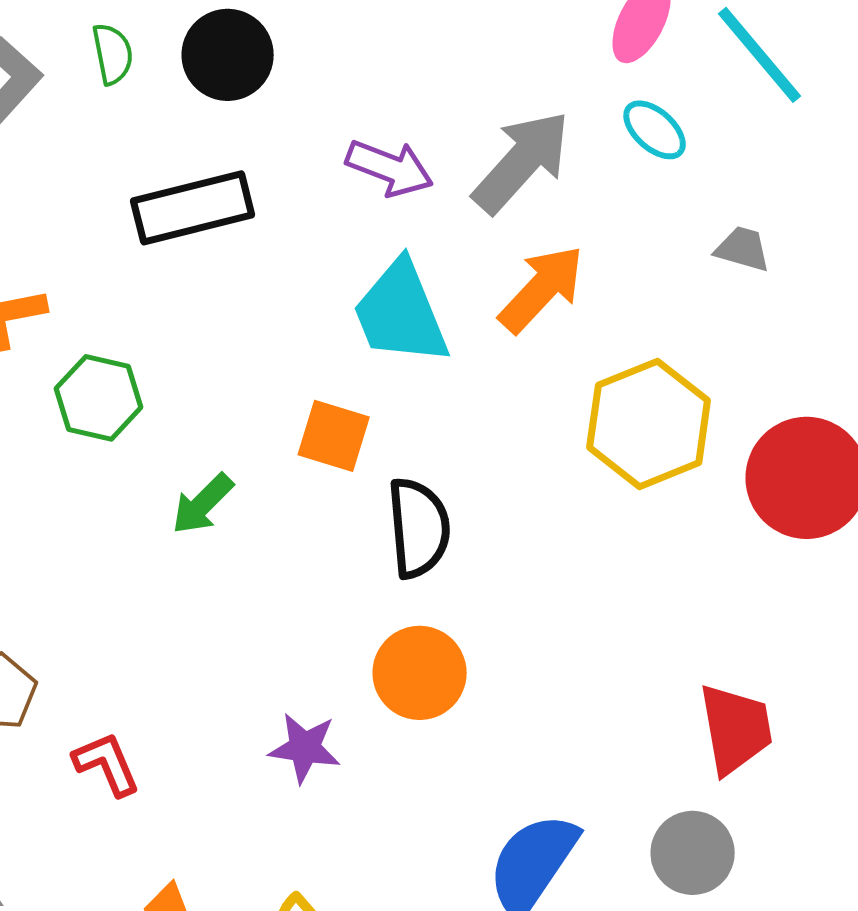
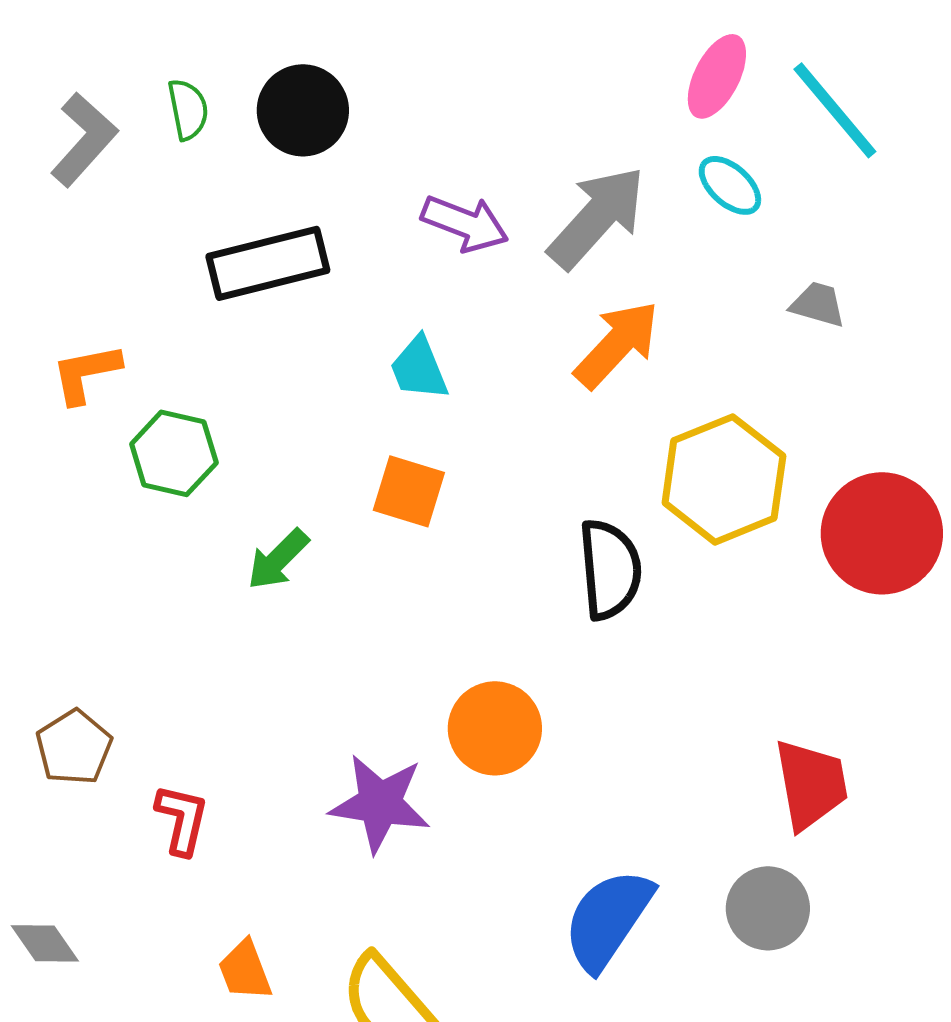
cyan trapezoid: (401, 313) -> (419, 368), moved, size x0.6
black semicircle: (419, 528) -> (610, 569), moved
purple star: (305, 748) -> (380, 803), size x1.4
red L-shape: (107, 764) -> (182, 819), turned 36

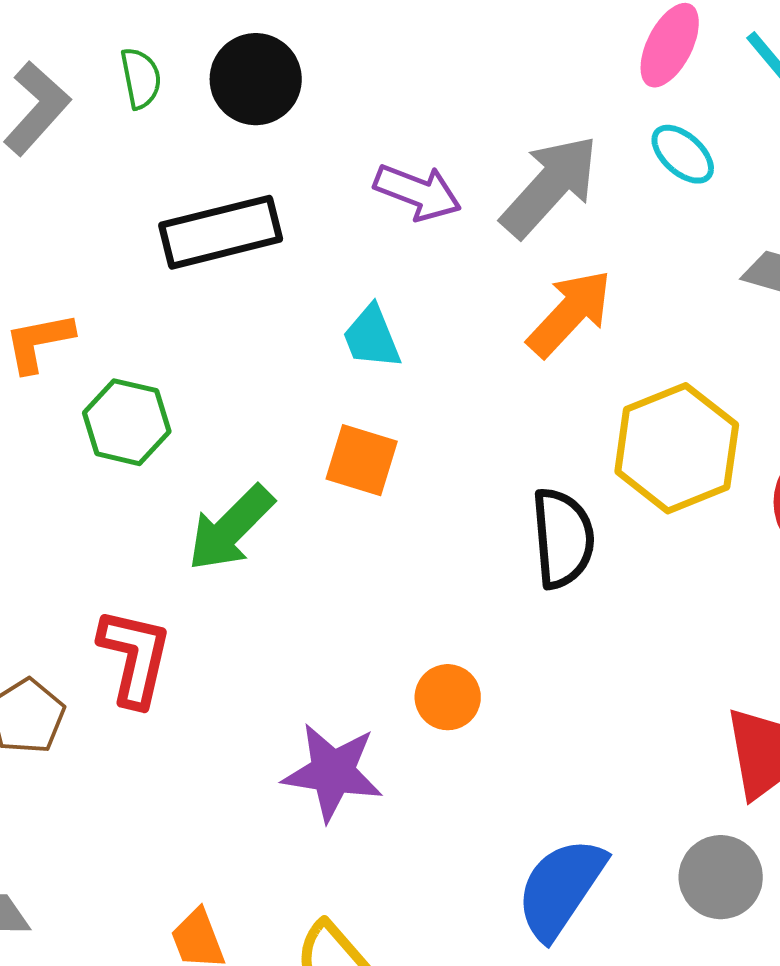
green arrow: (278, 559) -> (231, 528), size x1.4
orange circle: (495, 728) -> (448, 697), size x0.7
red L-shape: (182, 819) -> (135, 657), moved, size x1.4

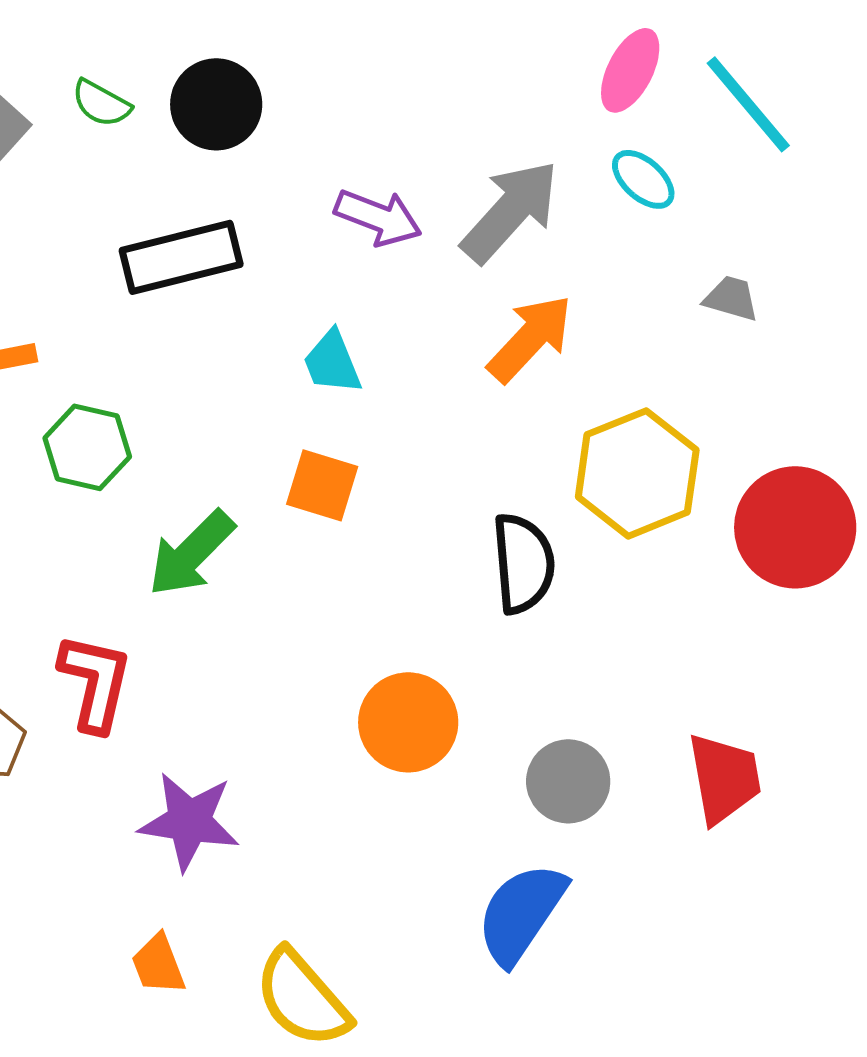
green semicircle: (141, 78) -> (101, 103), turned 130
orange circle: (448, 697) -> (408, 722), size x1.5
purple star: (333, 772) -> (189, 821), moved
gray circle: (721, 877) -> (568, 781), moved

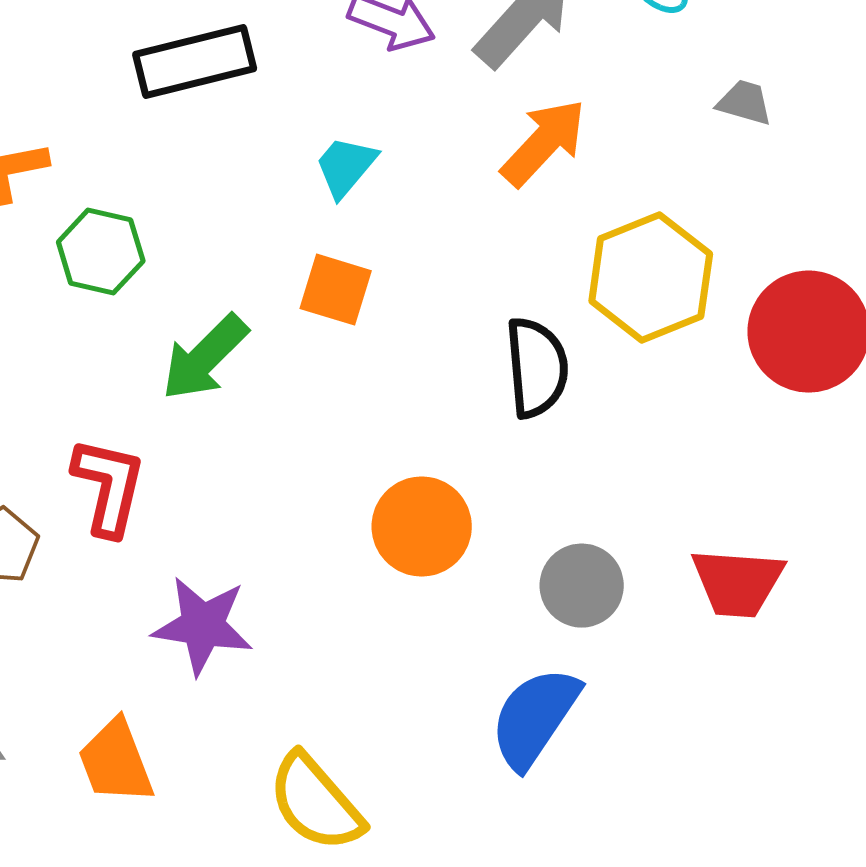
cyan trapezoid: (332, 362) -> (346, 167), turned 62
red trapezoid: (724, 778) -> (738, 583), turned 104
orange trapezoid: (158, 964) -> (116, 762), moved, size x1.4

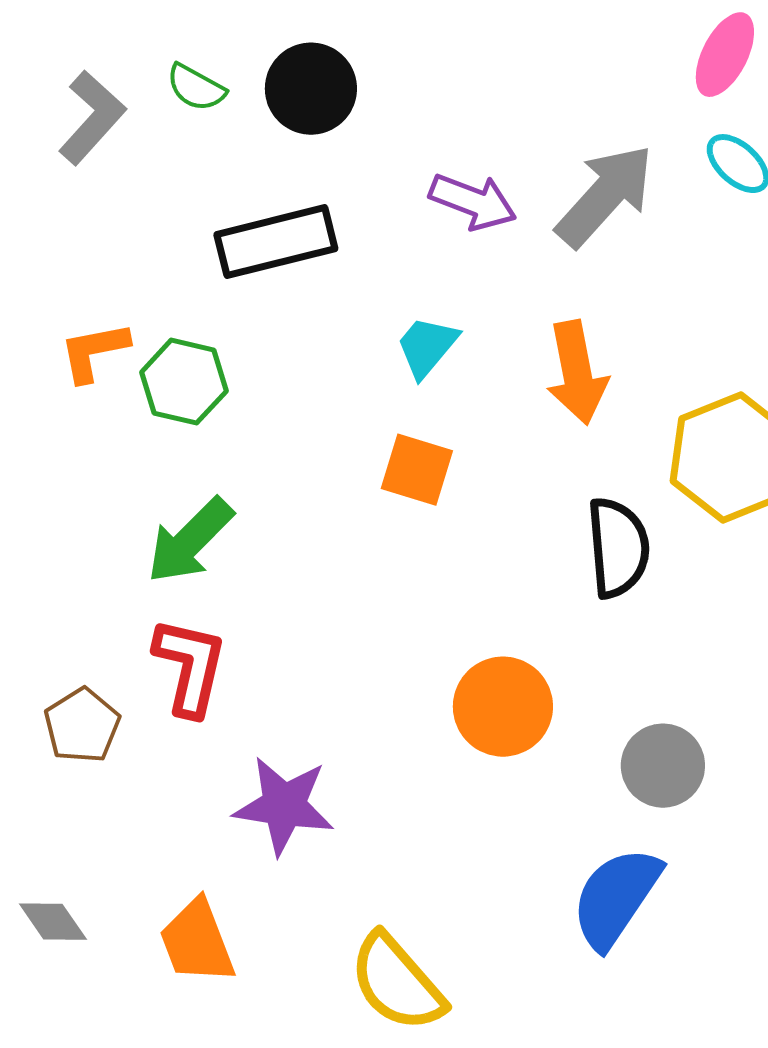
orange arrow: (544, 143) -> (577, 373), moved, turned 126
green hexagon: (101, 252) -> (184, 382), moved
green arrow: (205, 358) -> (190, 541), moved

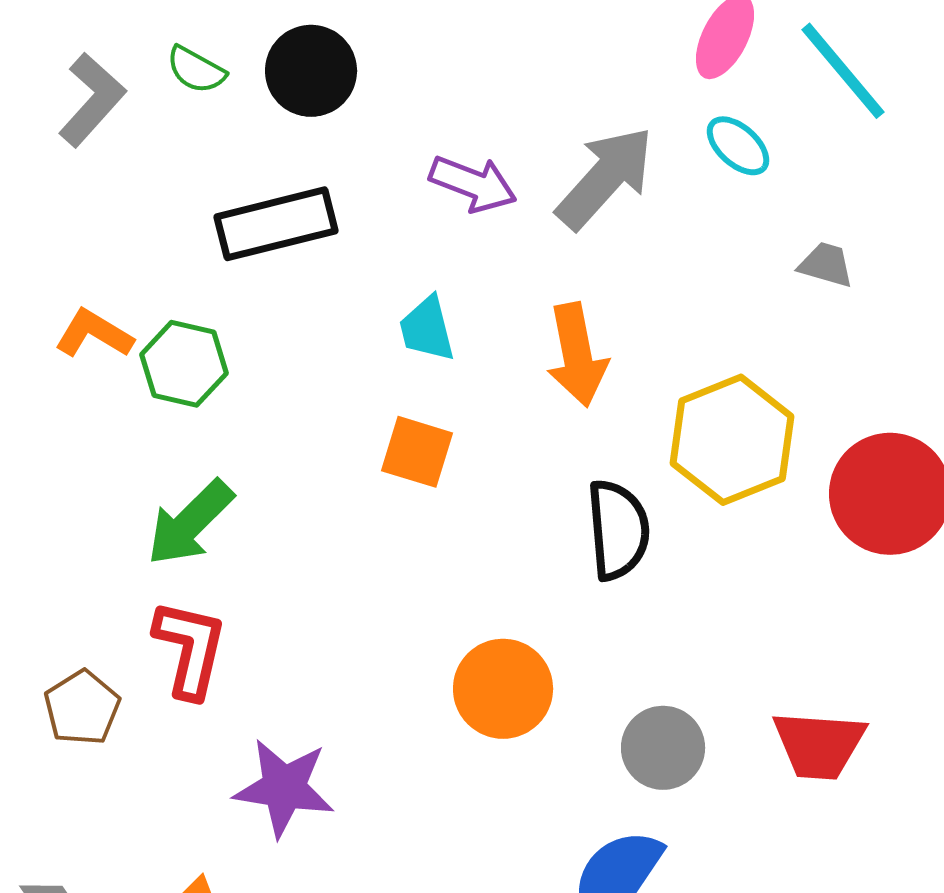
cyan trapezoid: (427, 347) -> (427, 329), turned -54
orange L-shape: (94, 352) -> (94, 334), turned 42

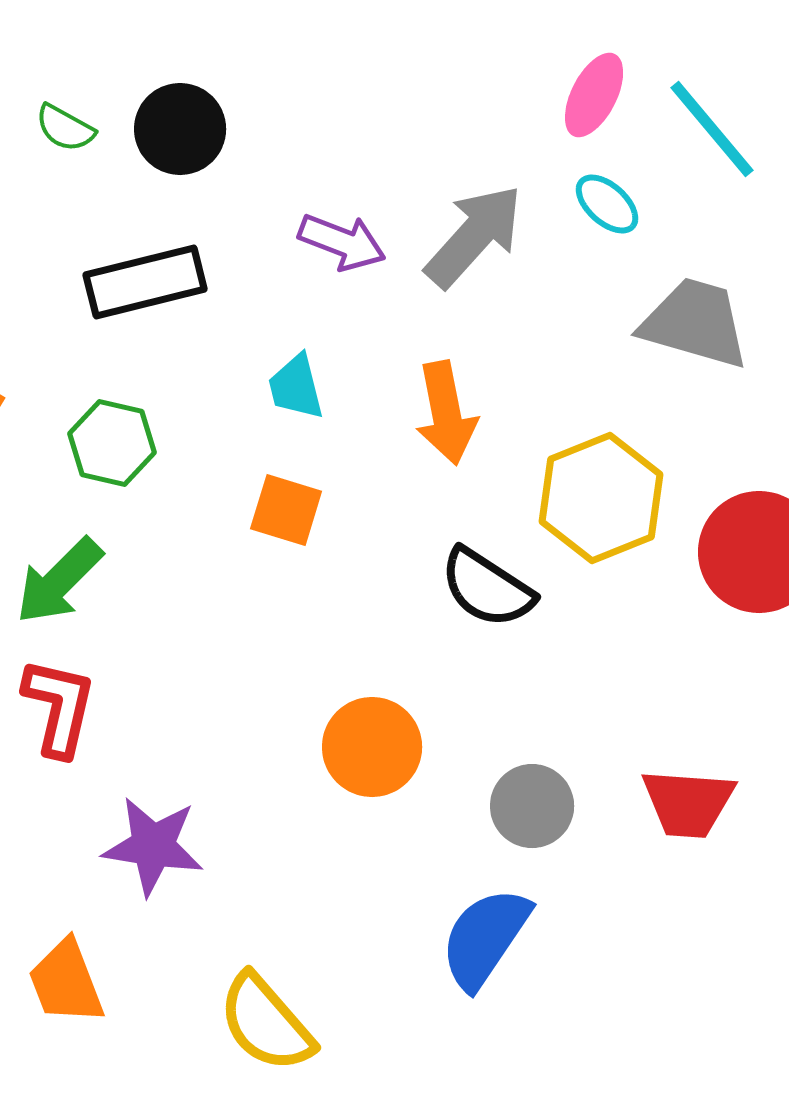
gray trapezoid: (826, 265) -> (695, 323), size x2.0
green hexagon: (184, 364) -> (112, 443), moved
black semicircle: (618, 530) -> (487, 588), turned 128

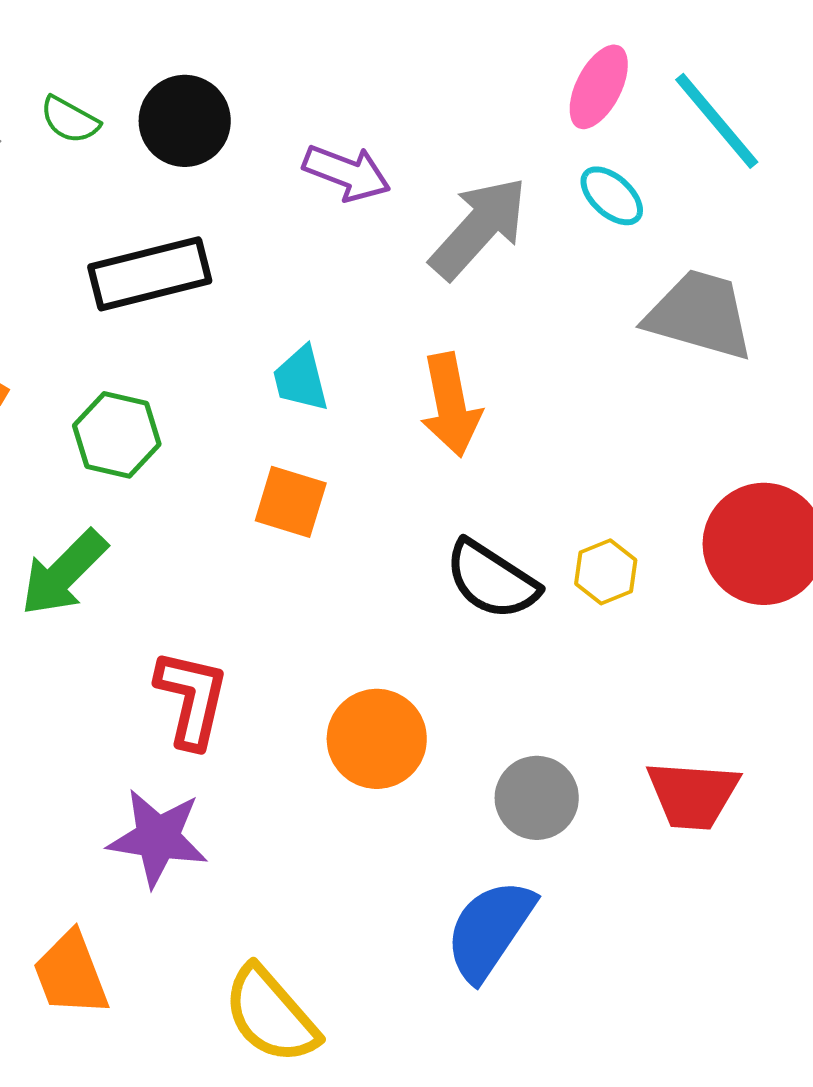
purple arrow: (342, 242) -> (347, 173), moved
yellow hexagon: (601, 498) -> (606, 572), moved, size x0.5
red L-shape: (59, 707) -> (192, 699), moved

